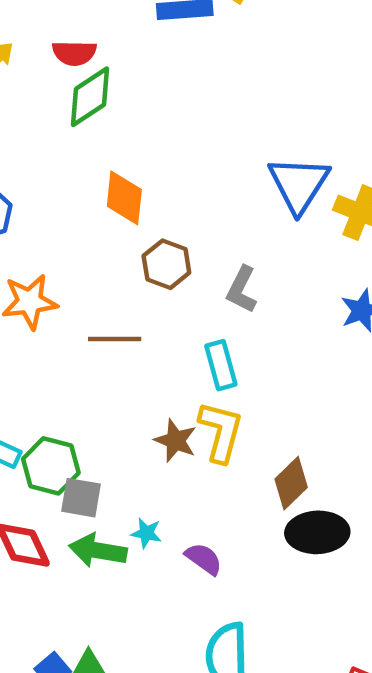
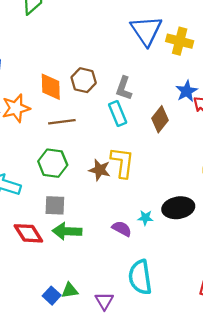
orange diamond: (124, 198) -> (51, 87), moved
cyan rectangle: (221, 365) -> (118, 114), moved
green hexagon: (51, 466) -> (53, 163), moved
brown diamond: (291, 483) -> (160, 119), moved
cyan star: (146, 533) -> (145, 218), moved

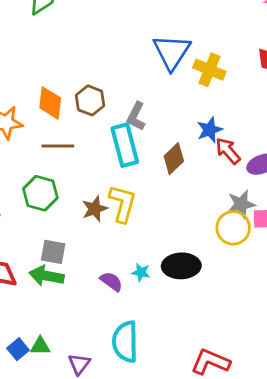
cyan rectangle: (118, 114) -> (125, 145), size x1.4
brown star: (100, 170) -> (95, 209), turned 30
gray square: (55, 205) -> (53, 252), moved

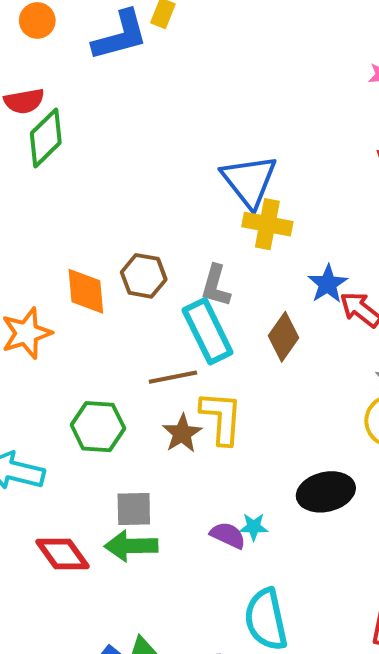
yellow cross: (209, 70) -> (267, 224), moved
brown line: (58, 146) -> (173, 377), moved
cyan star: (141, 272) -> (254, 527), moved

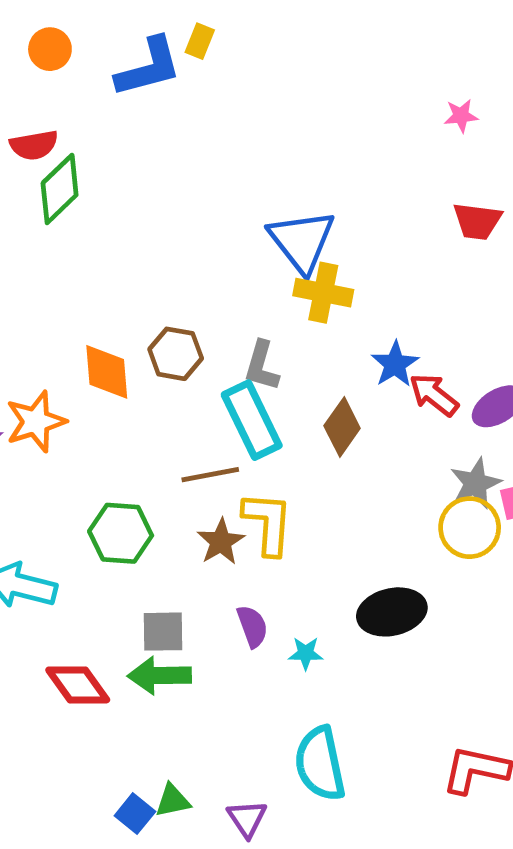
purple semicircle: (228, 535) -> (252, 626), moved, turned 45

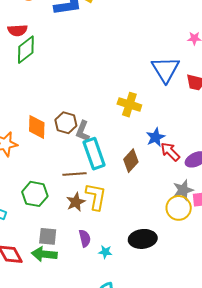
blue triangle: (302, 241) -> (165, 70), moved
gray L-shape: (262, 366) -> (83, 131), moved

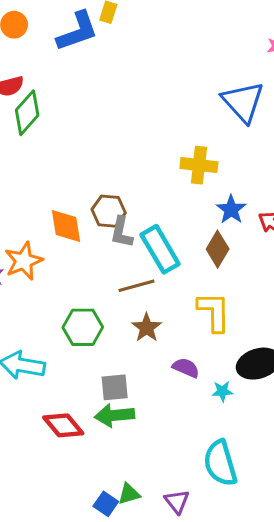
gray L-shape: (83, 131) -> (121, 232), moved
blue star: (156, 137) -> (231, 210), moved
yellow L-shape: (96, 197) -> (214, 312), moved
purple semicircle: (85, 238) -> (186, 368), moved, turned -42
cyan star: (105, 252) -> (222, 391), moved

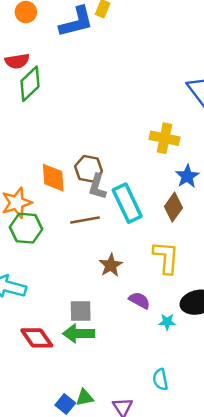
brown line: (137, 286) -> (85, 220), moved
green hexagon: (83, 327) -> (26, 228), moved
cyan semicircle: (220, 463) -> (160, 379), size x0.6

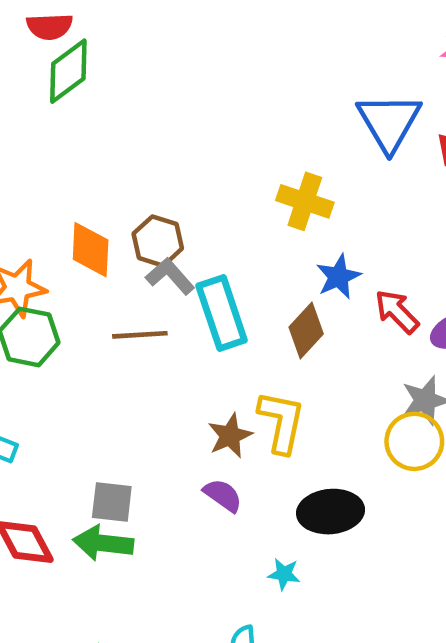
gray L-shape: (97, 187) -> (170, 276), turned 115
brown star: (111, 265) -> (230, 436), moved
cyan star: (167, 322) -> (284, 574), moved

